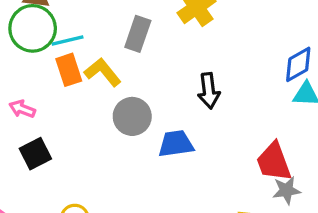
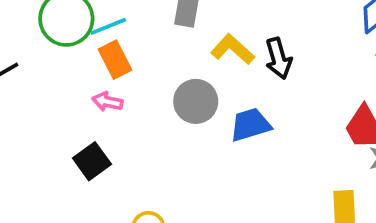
yellow L-shape: (103, 72) -> (233, 49), moved
pink arrow: (22, 109) -> (107, 102), moved

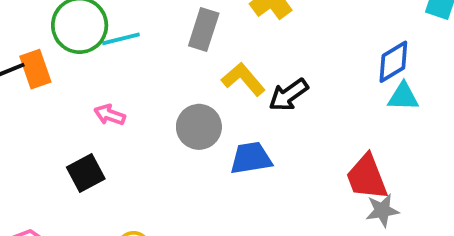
black arrow: (278, 58) -> (288, 95), turned 63
orange rectangle: (115, 60) -> (35, 69), moved

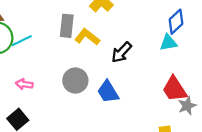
yellow L-shape: (243, 79) -> (87, 37), moved
cyan triangle: (403, 97) -> (168, 43), moved
blue trapezoid: (251, 158) -> (108, 92), turned -100

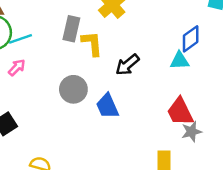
yellow L-shape: (87, 37) -> (92, 43), turned 40
pink arrow: (24, 84) -> (17, 67), moved, turned 119

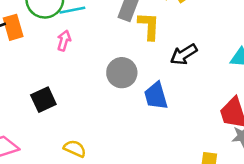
pink arrow: (17, 67) -> (64, 41), turned -36

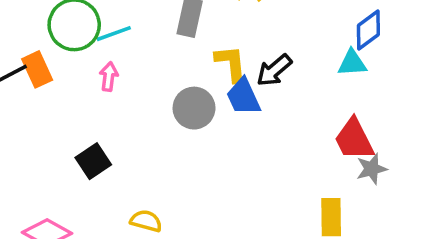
yellow L-shape: (149, 26) -> (231, 63), moved
blue trapezoid: (156, 96) -> (243, 97), moved

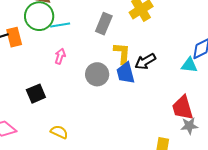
pink arrow: (109, 77) -> (60, 56), moved

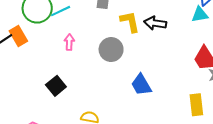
black arrow: (145, 61) -> (155, 23), turned 55
blue trapezoid: (126, 73) -> (141, 85), moved

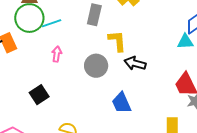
black arrow: (155, 23) -> (135, 63), moved

